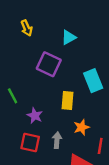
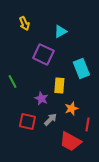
purple star: (35, 116) -> (41, 98), moved
gray arrow: (57, 140) -> (50, 119), turned 40

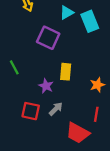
cyan rectangle: (81, 68) -> (90, 21), moved
orange star: (71, 108) -> (97, 85), moved

